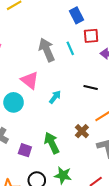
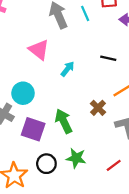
cyan circle: (14, 102) -> (23, 93), moved
purple square: (25, 150) -> (33, 129), size x1.5

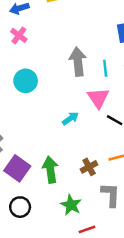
pink triangle: (39, 50) -> (98, 98), moved
cyan circle: (23, 93) -> (26, 81), moved
green star: (76, 158) -> (71, 205), moved

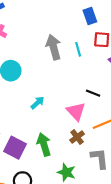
pink triangle: (98, 98) -> (76, 111), moved
cyan arrow: (70, 118) -> (37, 103), moved

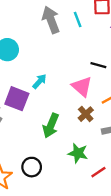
green arrow: (44, 144) -> (51, 126), turned -135
purple square: (15, 148) -> (17, 99), moved

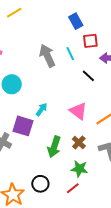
black line: (98, 65) -> (88, 76), moved, turned 32
brown cross: (86, 114) -> (79, 142), moved
red line: (98, 172) -> (73, 188), moved

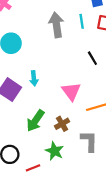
cyan line: (70, 54) -> (82, 21), moved
cyan arrow: (42, 109) -> (34, 78), turned 120
red line: (73, 188) -> (33, 168), moved

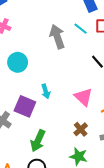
cyan line: (82, 21) -> (81, 29), turned -32
green arrow: (35, 121) -> (38, 141), moved

